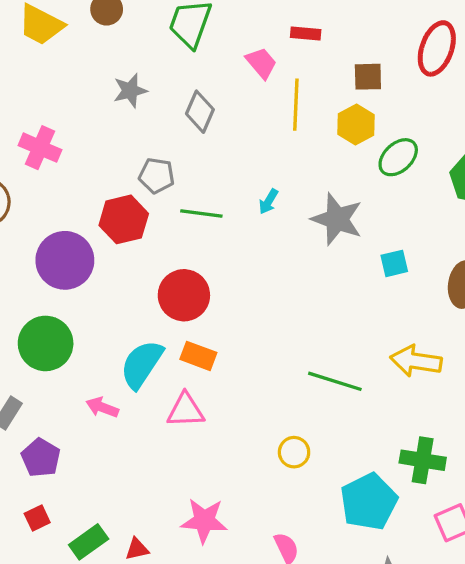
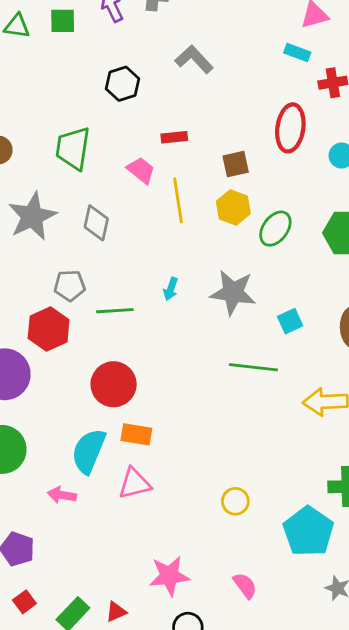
gray star: (130, 91) -> (32, 216), size x1.6
green line: (335, 381) -> (253, 367), moved

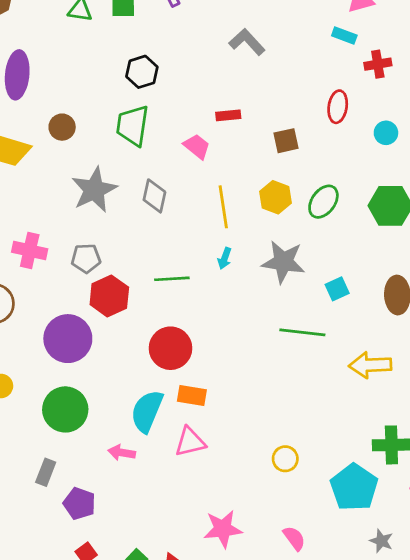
black hexagon: (123, 84) -> (142, 72), moved
red ellipse: (290, 128) -> (338, 107), size x0.7
yellow line: (178, 200) -> (223, 207), moved
yellow hexagon: (233, 207) -> (276, 197), moved
gray pentagon: (70, 285) -> (86, 258), moved

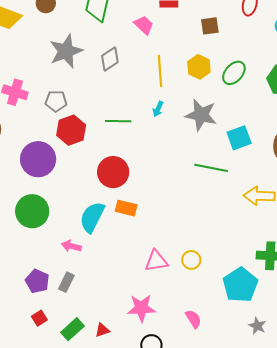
gray diamond: (154, 196) -> (110, 59), turned 40
cyan square: (337, 289) -> (239, 138), size x1.4
pink triangle: (190, 442) -> (156, 261), moved
gray rectangle: (46, 472) -> (66, 282), moved

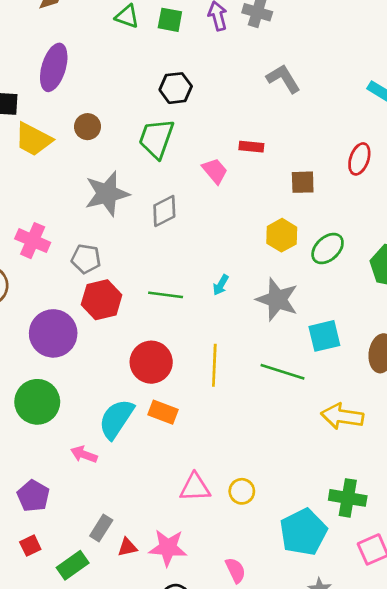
yellow line: (160, 71) -> (214, 365), moved
gray rectangle: (66, 282) -> (101, 528), moved
red triangle: (102, 330) -> (127, 547), moved

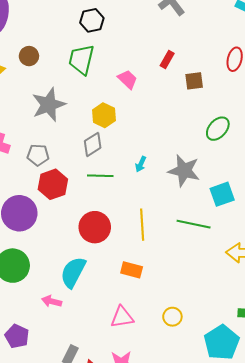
red rectangle: (251, 147) -> (167, 60), moved, turned -60
gray diamond: (164, 211) -> (93, 144), moved
yellow hexagon: (282, 235) -> (104, 115), moved
orange rectangle: (163, 412) -> (132, 270), moved
pink triangle: (195, 487) -> (122, 317), moved

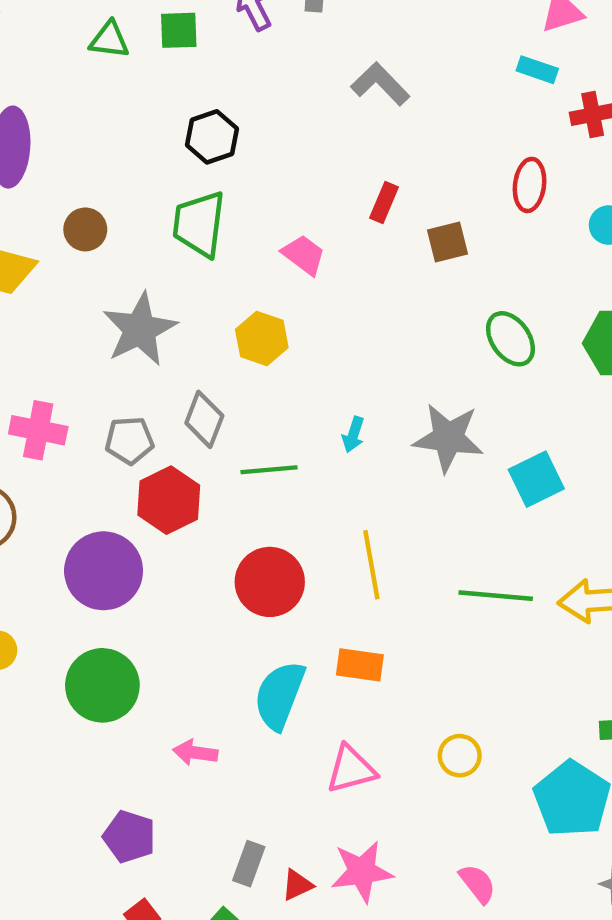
green ellipse: (218, 129) -> (510, 339), turned -70
gray diamond: (93, 144) -> (204, 419), moved, turned -30
green line: (194, 224) -> (496, 596), moved
cyan semicircle: (73, 272) -> (279, 695), moved

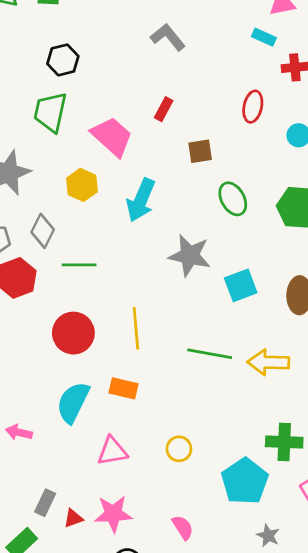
brown square: (447, 242) -> (200, 151), moved
pink trapezoid: (304, 255) -> (112, 137), size x1.6
cyan arrow: (353, 435) -> (141, 200), moved, size x2.0

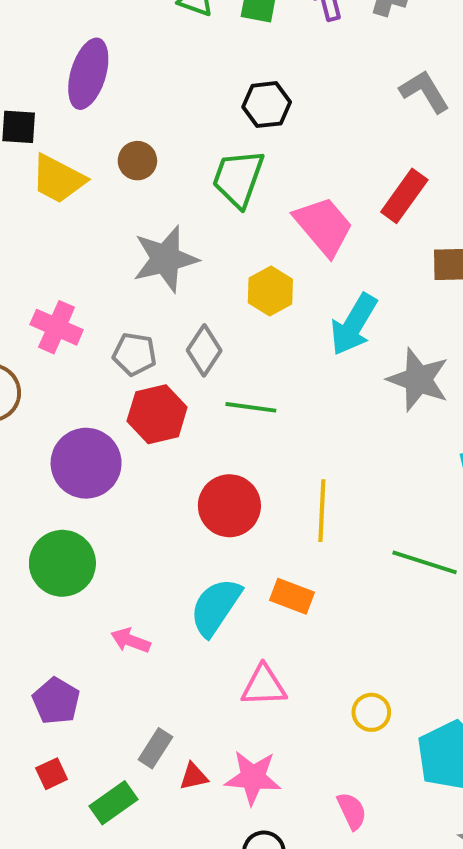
red rectangle: (164, 109) -> (404, 196), size x1.5
gray star: (190, 255) -> (418, 380), moved
yellow circle: (179, 449) -> (371, 712), moved

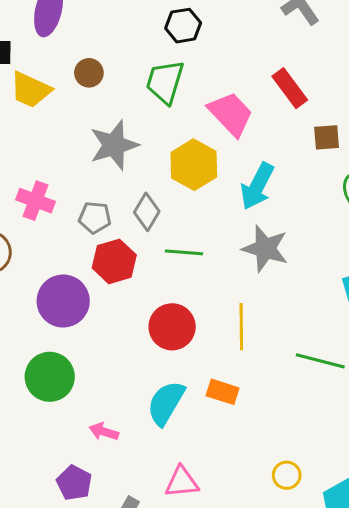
red rectangle: (404, 196) -> (290, 88), turned -69
yellow hexagon: (270, 291) -> (194, 165), size x1.4
gray star: (418, 380) -> (265, 249), moved
pink triangle: (264, 686) -> (182, 482), moved
purple pentagon: (56, 701) -> (74, 483), moved

